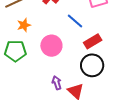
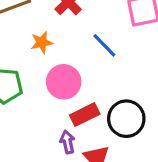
orange star: (24, 25) -> (42, 42), moved
red rectangle: (93, 41) -> (85, 115), moved

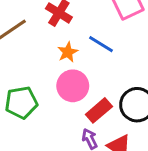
orange star: (42, 42) -> (68, 52), moved

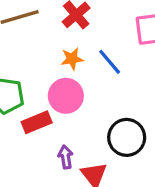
red rectangle: (99, 110) -> (37, 122), moved

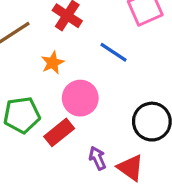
orange star: (72, 59) -> (53, 63), moved

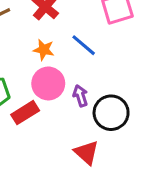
orange star: (53, 63) -> (44, 50), moved, turned 30
purple arrow: (97, 158) -> (80, 96), moved

